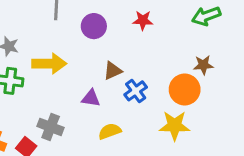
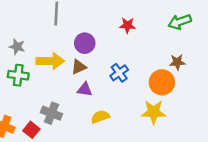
purple circle: (94, 26) -> (85, 43), moved
brown triangle: (113, 71) -> (79, 67), moved
blue cross: (136, 91) -> (119, 73), moved

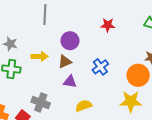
yellow arrow: (50, 61) -> (40, 56), size x0.7

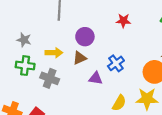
purple triangle: (70, 82) -> (96, 78), moved
gray cross: (41, 102) -> (50, 78), moved
yellow semicircle: (84, 106) -> (119, 103), moved, turned 140

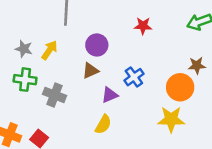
yellow arrow: (54, 53) -> (49, 50), moved, turned -56
purple triangle: (96, 78) -> (110, 95), turned -32
yellow semicircle: (119, 103) -> (103, 124), moved

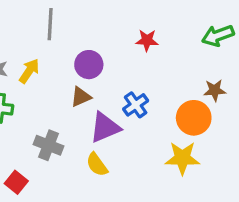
gray cross: (55, 95) -> (48, 145), moved
purple triangle: (110, 95) -> (105, 127), size x1.5
yellow semicircle: (103, 124) -> (97, 165), turned 114

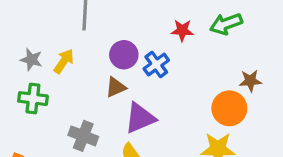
green arrow: (218, 36) -> (226, 24), moved
blue cross: (136, 105) -> (156, 64), moved

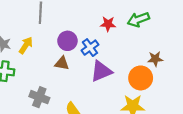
brown triangle: (116, 87) -> (62, 63), turned 35
purple triangle: (140, 118) -> (101, 71), moved

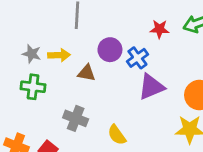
yellow arrow: (26, 45) -> (59, 55), turned 54
brown triangle: (62, 63) -> (87, 73), moved

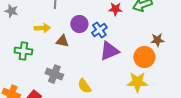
gray star: (32, 54) -> (11, 11), moved

